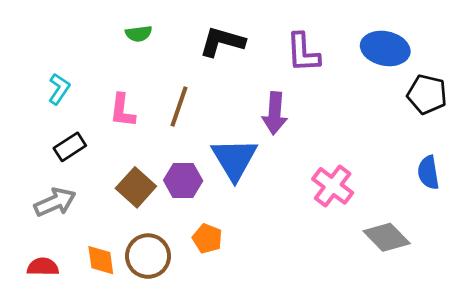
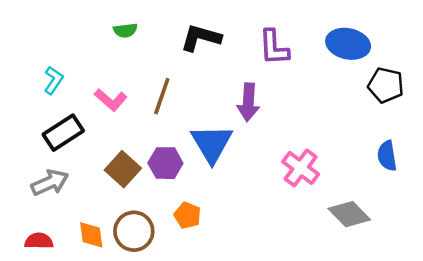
pink L-shape: (122, 110) -> (111, 100), turned -56
black rectangle: (70, 147) -> (63, 133), size x1.4

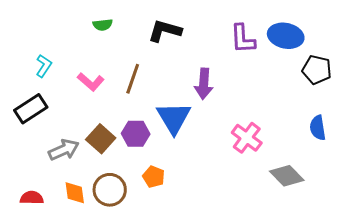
purple L-shape: (274, 47) -> (243, 39), moved
black rectangle: (63, 133) -> (31, 109), moved
gray arrow: (50, 183) -> (64, 150), moved

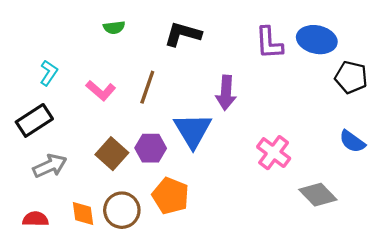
blue semicircle: (318, 128) -> (352, 141), turned -45
gray arrow: (64, 150) -> (50, 166), moved
orange pentagon: (154, 177) -> (171, 196), size x1.5

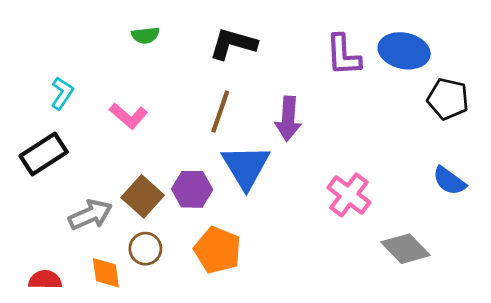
brown line: (147, 87) -> (220, 112), moved
gray arrow: (50, 166) -> (90, 215), moved
brown circle: (122, 210) -> (145, 249), moved, size x0.7

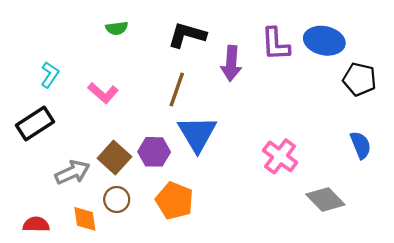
purple arrow: (288, 119) -> (231, 63), moved
blue semicircle: (449, 181) -> (361, 145), turned -148

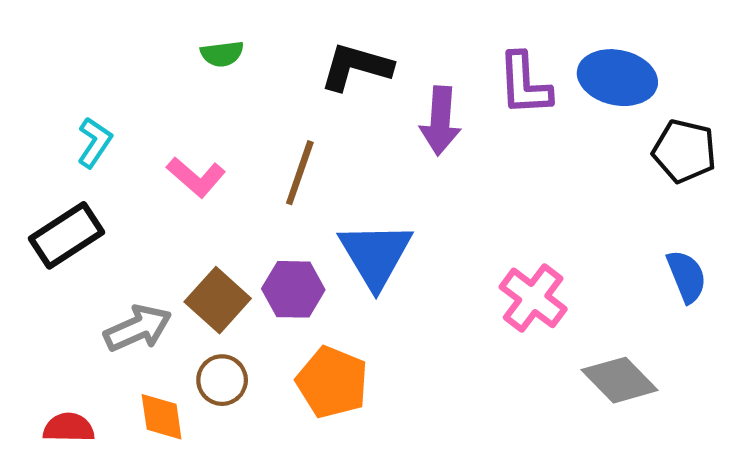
brown line: (177, 89) -> (300, 173), moved

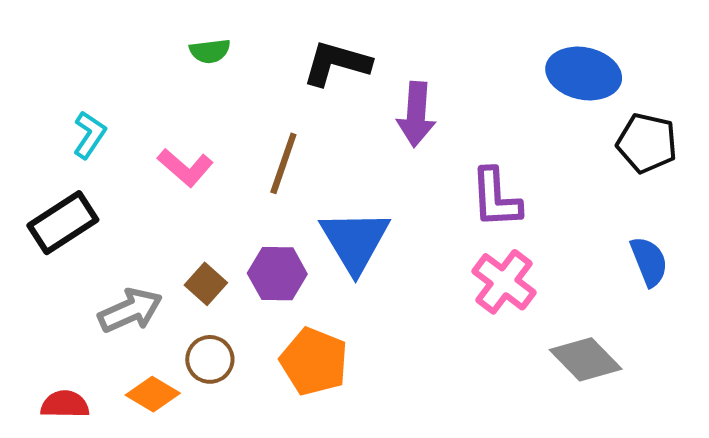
purple L-shape: (525, 84) -> (496, 198), moved
brown square: (218, 300) -> (206, 284), size x0.7
orange diamond: (162, 417) -> (153, 394), turned -51

